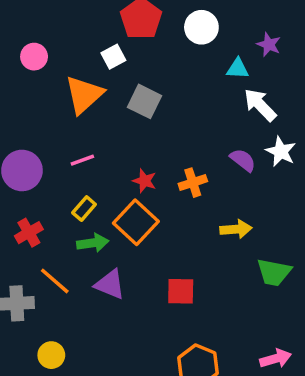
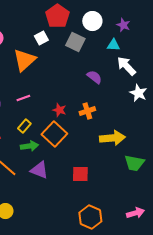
purple star: (269, 44) -> (123, 25), moved
gray square: (144, 101) -> (75, 42), moved
purple semicircle: (243, 160) -> (94, 77), moved
yellow arrow: (236, 229) -> (112, 138), size x1.4

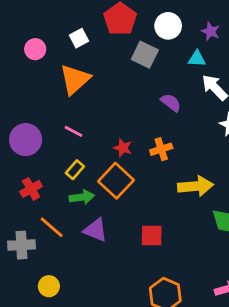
white square: (41, 38) -> (79, 38), moved
pink line: (23, 98) -> (74, 131), turned 48

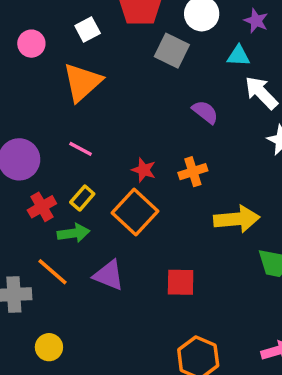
red cross: (31, 189) -> (42, 207), moved
green arrow: (82, 197) -> (74, 233), moved

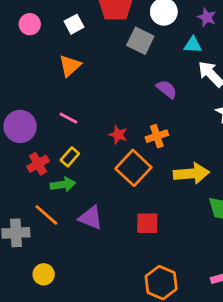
pink circle: (31, 44) -> (30, 24), moved
orange triangle: (82, 82) -> (70, 66), size x0.7
orange square: (135, 212) -> (133, 168), moved

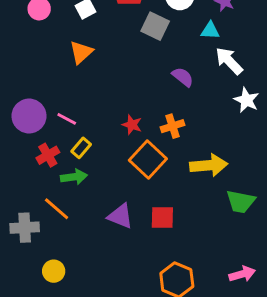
pink line: (68, 118) -> (67, 119), moved
purple triangle: (91, 218) -> (120, 216), moved

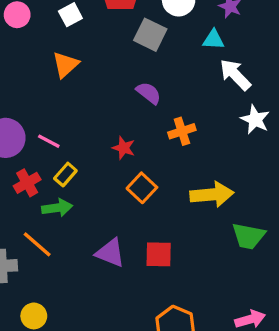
purple semicircle: (183, 77) -> (149, 93), moved
orange cross: (173, 126) -> (182, 131), moved
orange square: (148, 160) -> (142, 188), size x0.7

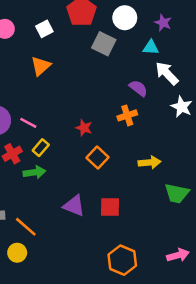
purple semicircle: (149, 93) -> (138, 88), moved
yellow arrow: (212, 194) -> (150, 162), size x0.7
orange line: (37, 244) -> (26, 227), moved

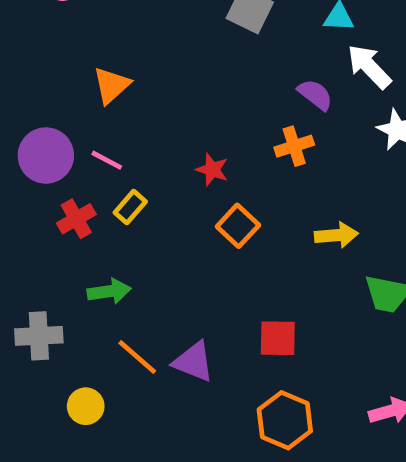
orange triangle: (41, 66) -> (111, 85), moved
green arrow: (34, 172) -> (109, 291), moved
purple triangle: (74, 206) -> (193, 362), moved
red square: (110, 207) -> (278, 338), moved
orange line: (26, 227) -> (137, 357), moved

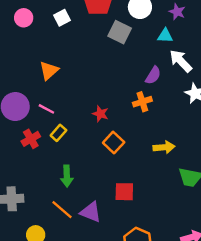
purple semicircle: (315, 95) -> (153, 75), turned 84
green arrow: (109, 291) -> (67, 176), moved, turned 96
red square: (278, 338) -> (124, 192), moved

